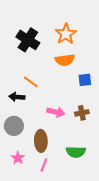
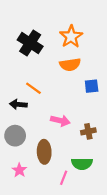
brown cross: (82, 113) -> (88, 131), moved
pink line: (44, 165) -> (64, 178), moved

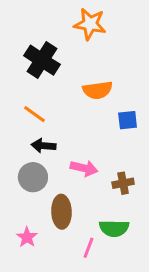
orange star: (71, 37) -> (90, 24), moved, turned -30
orange line: (33, 88) -> (34, 114), moved
black arrow: (18, 104) -> (43, 146), moved
gray circle: (15, 136) -> (33, 177), moved

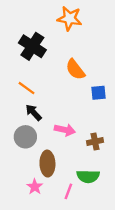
orange semicircle: (98, 90) -> (75, 70), turned 60
black arrow: (43, 146) -> (34, 112), turned 42
pink star: (27, 237) -> (35, 187), moved

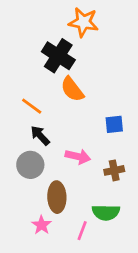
black cross: (32, 46) -> (58, 56), moved
orange semicircle: (75, 70) -> (72, 89), moved
blue square: (99, 93) -> (114, 124), moved

